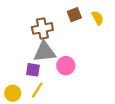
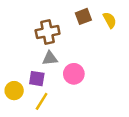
gray triangle: (45, 52) -> (50, 58), size x0.6
yellow circle: (13, 93) -> (14, 91), moved

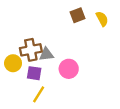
brown cross: (48, 32) -> (31, 50), moved
yellow circle: (14, 91) -> (13, 63), moved

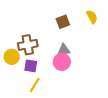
brown square: (78, 15) -> (63, 22), moved
gray triangle: (46, 54) -> (64, 50), moved

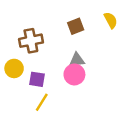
brown cross: (28, 45) -> (31, 41), moved

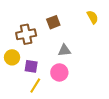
brown square: (76, 26) -> (53, 22), moved
pink circle: (74, 74) -> (59, 72), moved

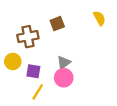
gray triangle: (64, 50) -> (64, 63), moved, turned -32

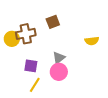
yellow semicircle: (99, 18) -> (92, 41), moved, turned 112
yellow circle: (13, 61) -> (12, 39), moved

